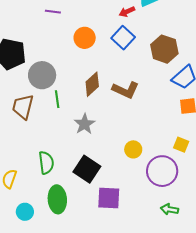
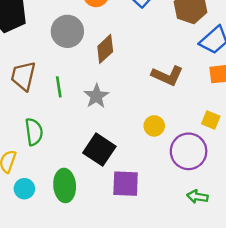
gray circle: (42, 75) -> (67, 31), moved
brown L-shape: (126, 90) -> (167, 76), moved
green line: (57, 99) -> (59, 87), moved
green semicircle: (46, 163) -> (34, 132), moved
cyan circle: (25, 212) -> (24, 189), moved

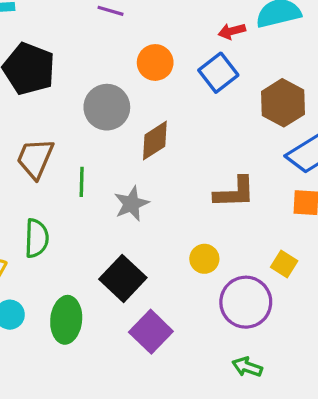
brown L-shape: (167, 76) -> (235, 192), turned -36
purple square: (126, 184) -> (151, 332), turned 32

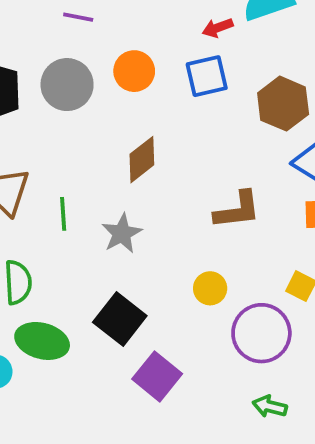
blue square: (218, 73) -> (207, 76), turned 30
gray circle: (107, 107) -> (67, 85), moved
green ellipse: (66, 320) -> (42, 341), moved, turned -75

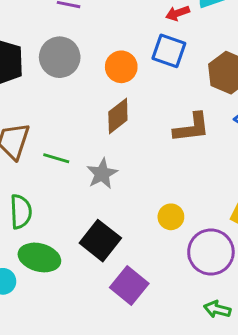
orange circle: (134, 71) -> (121, 67), moved
blue square: (207, 76) -> (169, 51), turned 32
brown L-shape: (237, 210) -> (192, 128), moved
green line: (63, 214) -> (56, 158), turned -70

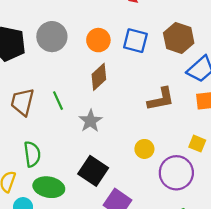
blue square: (169, 51) -> (135, 41), moved
brown L-shape: (192, 128) -> (161, 99), moved
green line: (56, 158) -> (58, 101), moved, turned 54

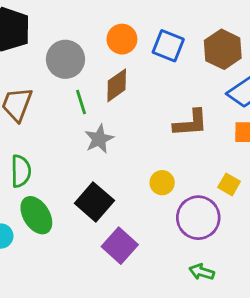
gray circle: (52, 37) -> (65, 59), moved
green line: (58, 101) -> (81, 102), moved
green ellipse: (49, 187) -> (36, 215), turned 40

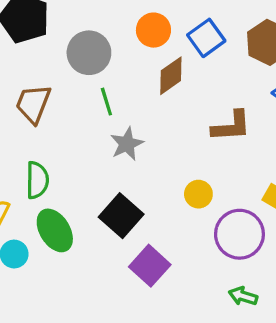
blue square: (168, 46) -> (206, 38), turned 32
brown diamond: (117, 85) -> (171, 76), moved

